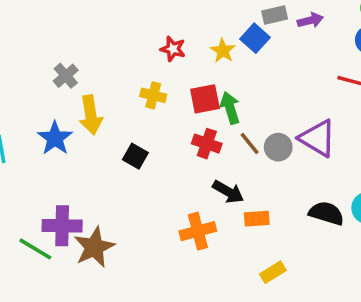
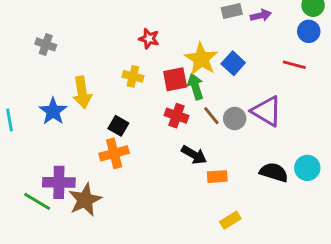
blue square: (255, 38) -> (233, 63), moved
yellow star: (223, 51) -> (201, 59), moved, size x1.6
gray cross: (66, 76) -> (46, 44), moved, turned -30
orange cross: (198, 231) -> (114, 153), moved

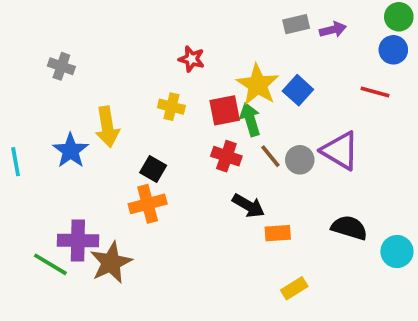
cyan circle: (307, 168) -> (397, 252), moved

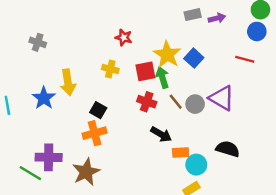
cyan circle: (397, 252) -> (196, 165), moved
brown star: (111, 263) -> (86, 172), moved

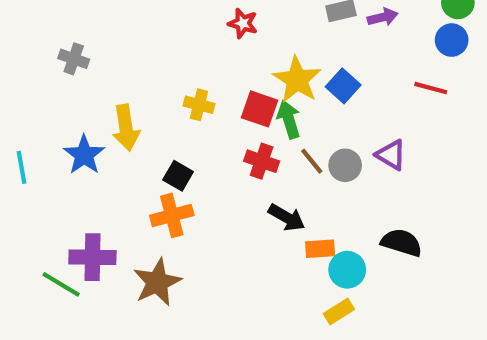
red star: (124, 38) -> (243, 23), moved
red square: (145, 71) -> (260, 109), turned 30
purple triangle: (222, 98) -> (391, 155), size x0.7

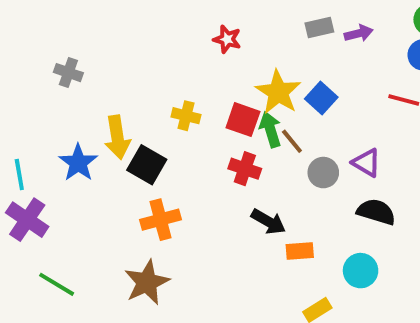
brown line: (312, 161) -> (292, 141), moved
black square: (178, 176) -> (147, 165), moved, size x1.4
black semicircle: (402, 243) -> (376, 212), moved
purple cross: (92, 257) -> (27, 220), moved, turned 33
cyan circle: (347, 270) -> (361, 271), moved

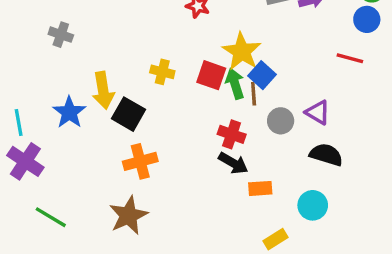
blue square: (321, 98) -> (262, 75), moved
brown line: (292, 141) -> (254, 94), turned 35
red cross: (245, 169) -> (232, 134), moved

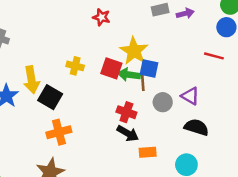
blue square: (262, 75) -> (149, 68), turned -30
green arrow: (235, 84) -> (129, 75), turned -65

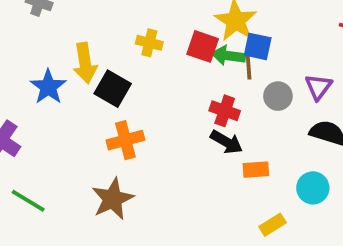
purple triangle: (190, 96) -> (318, 87), turned 36

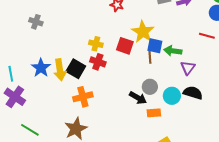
green arrow: (228, 56) -> (173, 51), moved
yellow arrow: (85, 63) -> (60, 70), moved
gray circle: (278, 96) -> (150, 87), moved
red cross: (225, 111) -> (98, 62), moved
cyan circle: (313, 188) -> (172, 96), moved

